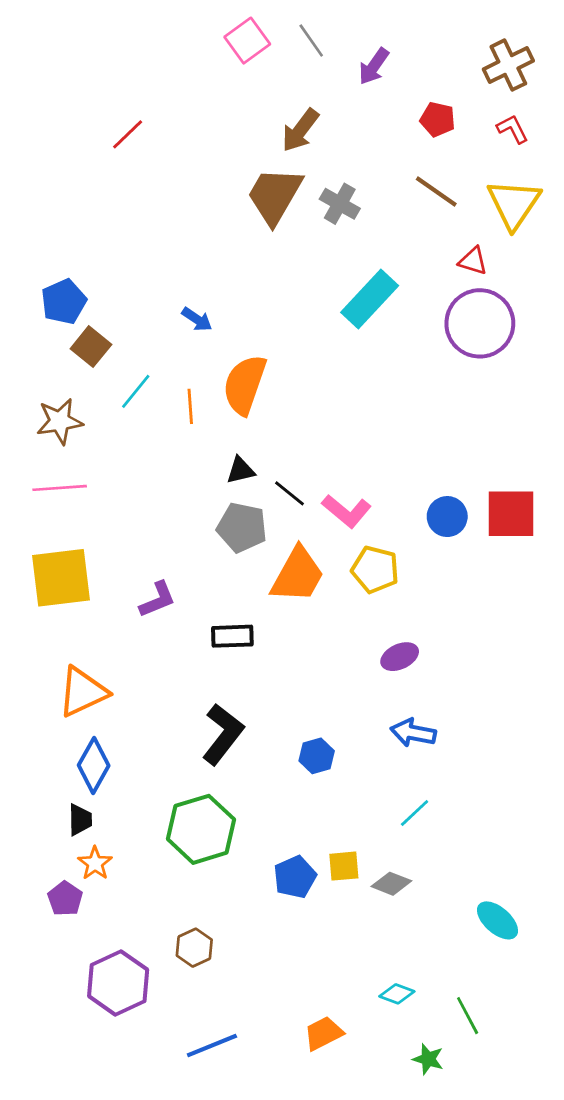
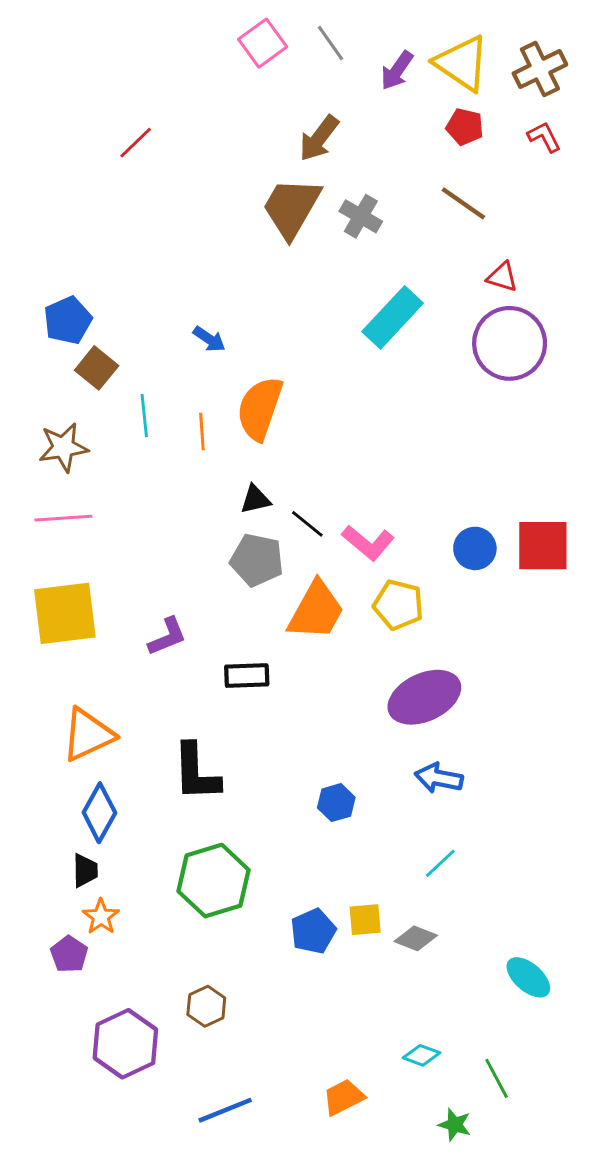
yellow triangle: (514, 204) -> (462, 63), moved, turned -30
cyan line: (136, 391) -> (144, 416), turned -45
purple ellipse: (400, 657) -> (424, 697), size x1.8
black L-shape: (223, 734) -> (196, 772), moved, turned 140

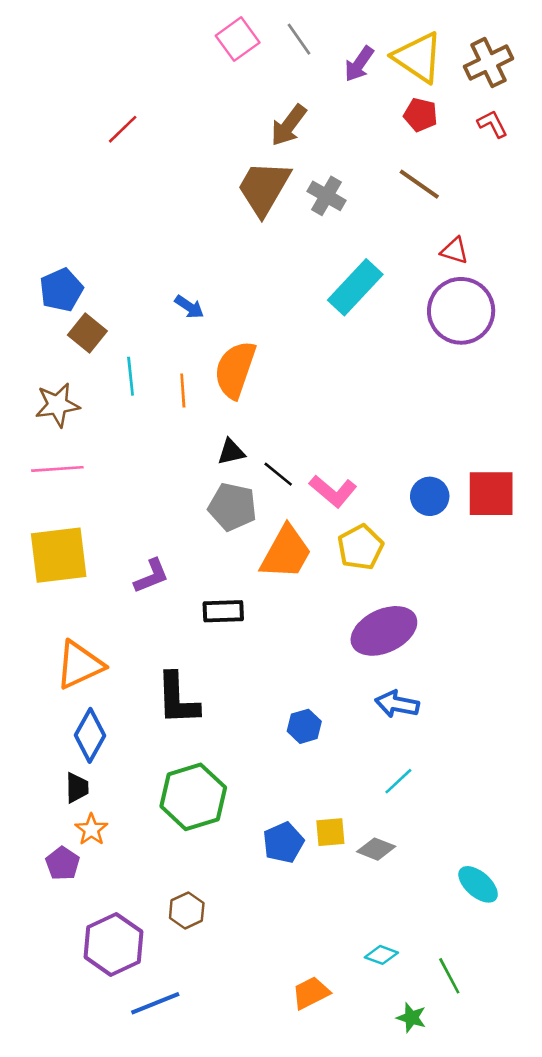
yellow pentagon: (398, 605) -> (360, 547), turned 30
blue line: (225, 1110) -> (155, 1003), moved

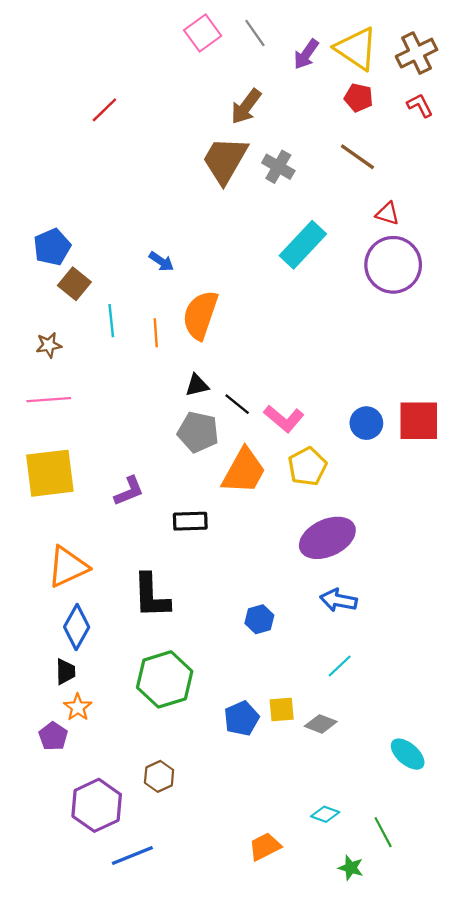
brown star: (57, 405) -> (49, 345), size x0.7

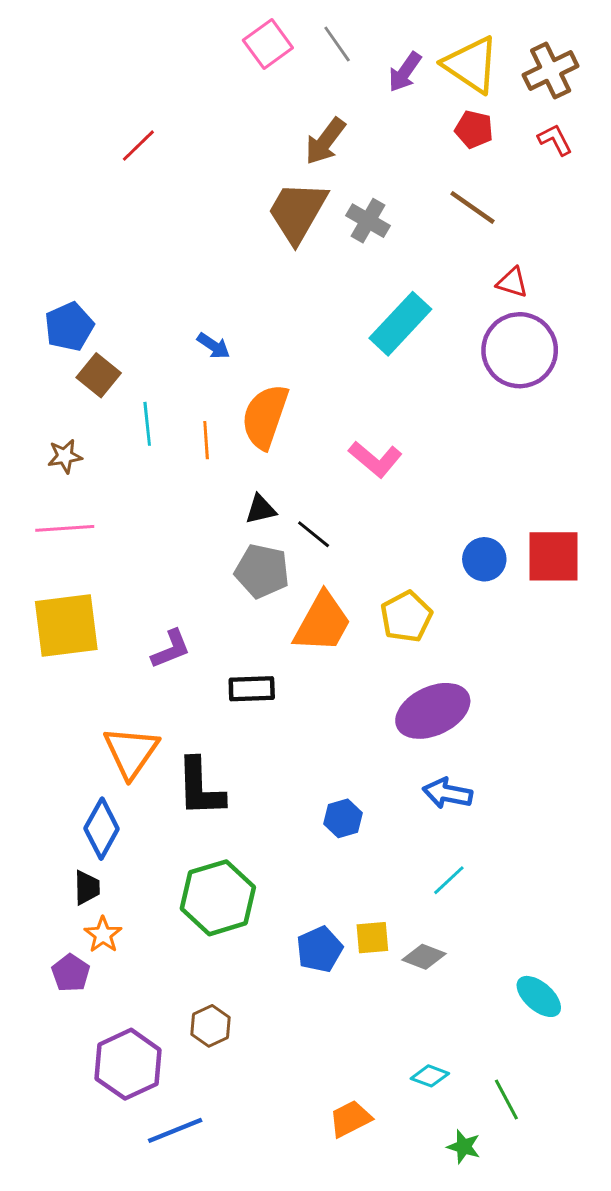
pink L-shape: (284, 419) -> (375, 459), moved
orange triangle: (68, 567) -> (131, 752), moved, turned -30

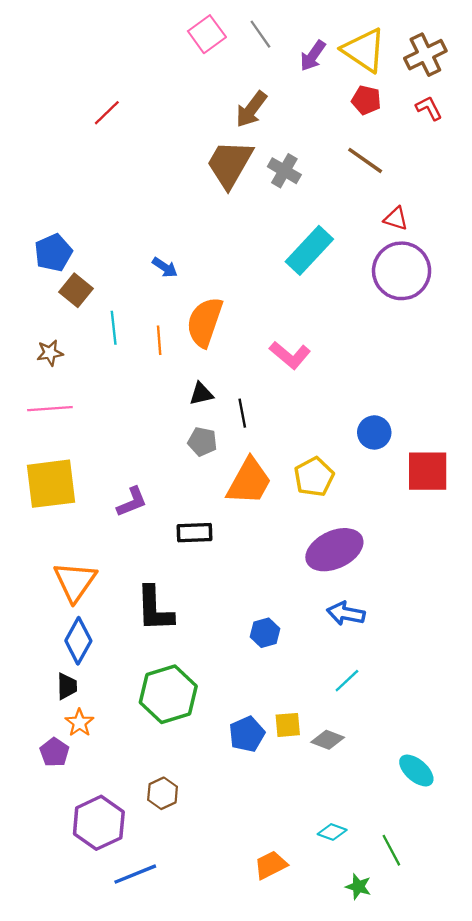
black line: (314, 534) -> (242, 413), turned 40
red square: (554, 556) -> (428, 471), moved
gray pentagon: (262, 571) -> (202, 442), size x0.7
orange triangle: (131, 752) -> (75, 582), moved

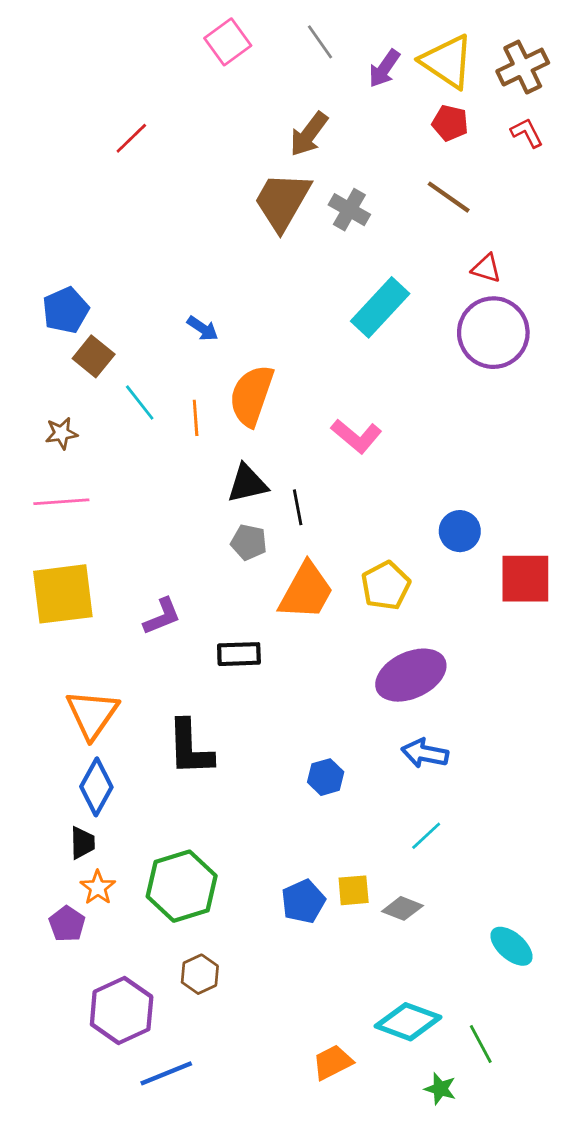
pink square: (207, 34) -> (228, 42), moved
cyan line: (114, 328) -> (140, 403), turned -32
black triangle: (201, 394) -> (247, 484), size x1.4
green hexagon: (168, 694) -> (182, 886), moved
cyan diamond: (332, 832) -> (408, 1022), size x1.8

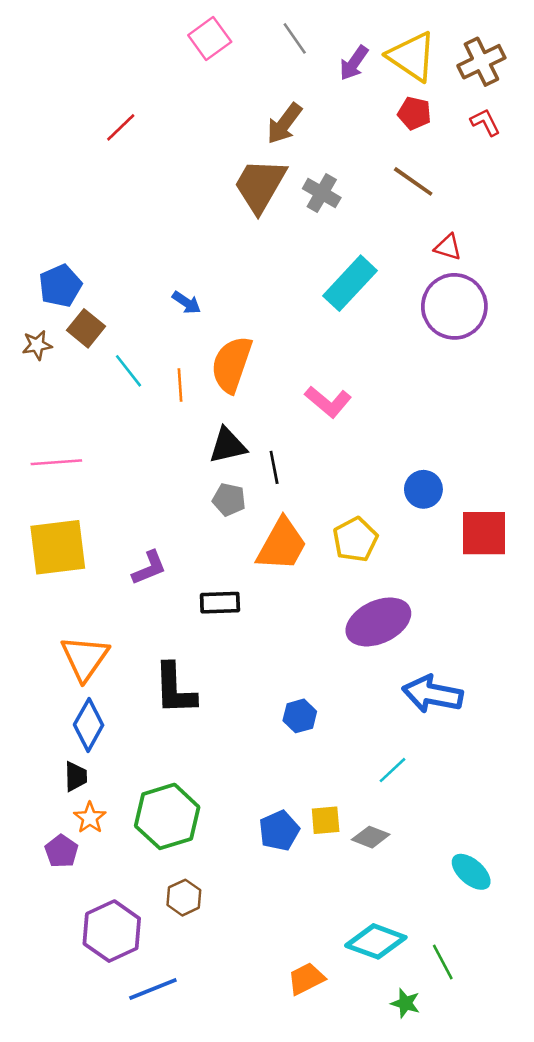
brown star: (61, 433) -> (37, 345), moved
blue arrow: (425, 753) -> (432, 694), moved, size x1.4

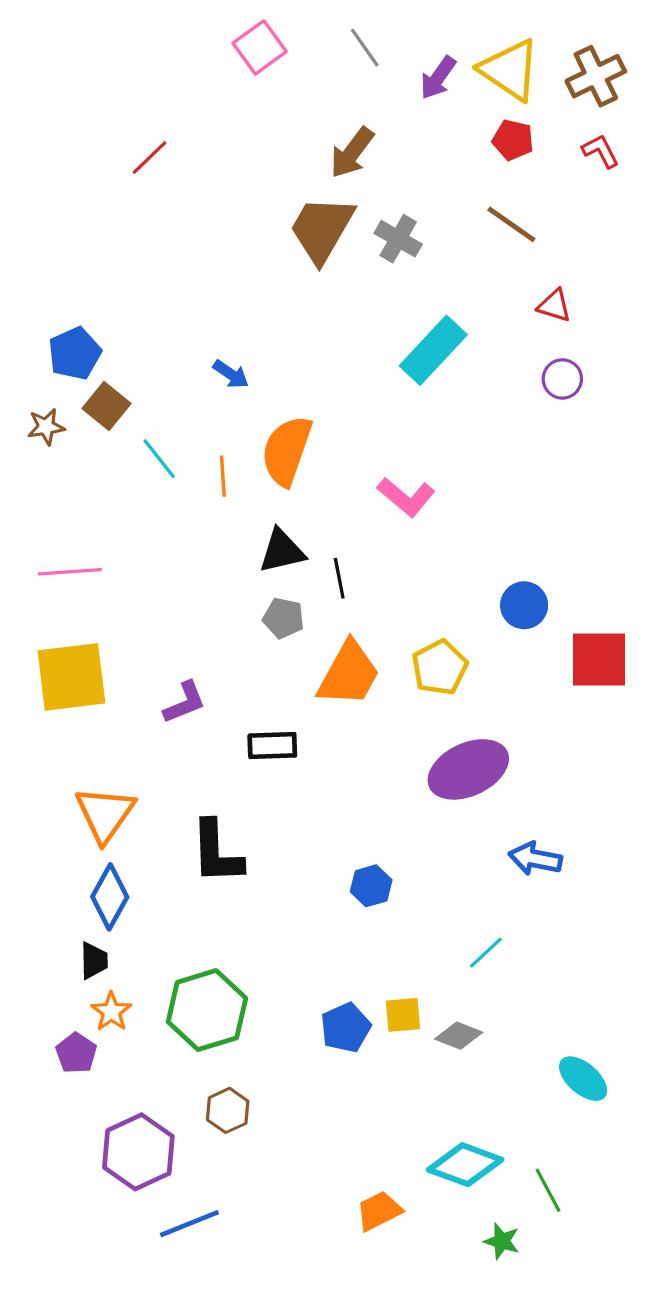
purple circle: (454, 306) -> (562, 379), size x0.5
blue arrow: (432, 694) -> (535, 859), size x0.7

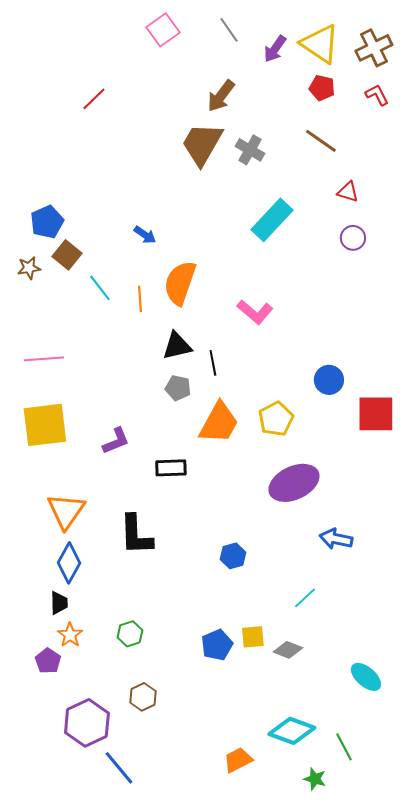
green hexagon: (207, 1010) -> (130, 634), size x0.5
blue line: (189, 1224) -> (119, 768), turned 72

